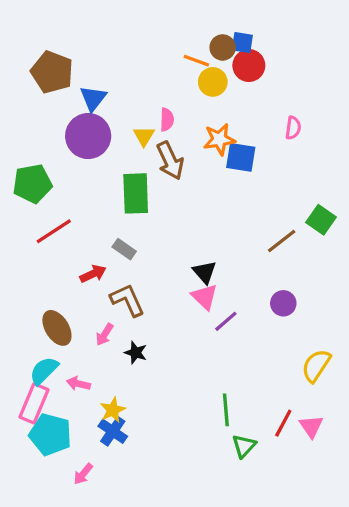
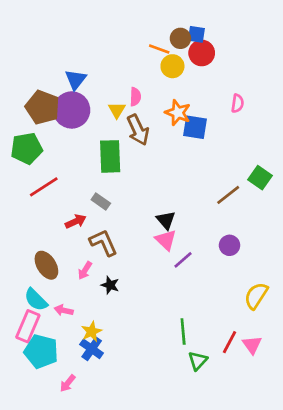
brown pentagon: (52, 72) -> (42, 107), moved
orange star: (219, 139) -> (178, 113), turned 30
cyan semicircle: (44, 371) -> (36, 300), turned -90

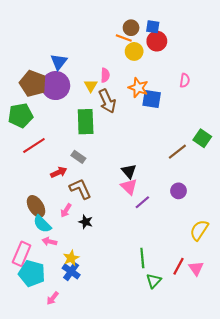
brown circle: (180, 38) -> (131, 28), moved
cyan semicircle: (36, 300) -> (42, 224), moved

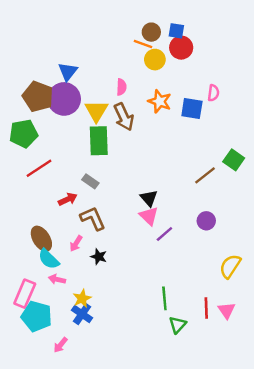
yellow triangle: (91, 86) -> (96, 111), moved, size x1.5
blue square: (152, 99) -> (192, 109), moved
red line: (179, 266) -> (206, 308), turned -30

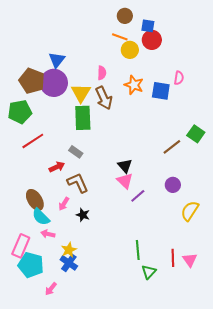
brown circle: (151, 32) -> (125, 16), moved
yellow semicircle: (230, 266) -> (190, 211), moved

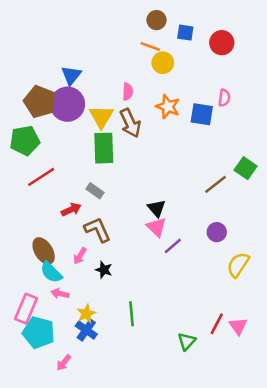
red circle: (152, 40) -> (222, 43), moved
green line: (138, 250) -> (131, 314), moved
red line: (173, 258) -> (217, 324), turned 30

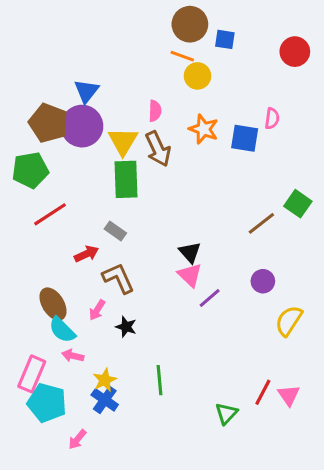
brown circle: (157, 20) -> (190, 24), size x1.5
red circle: (222, 43) -> (295, 52), moved

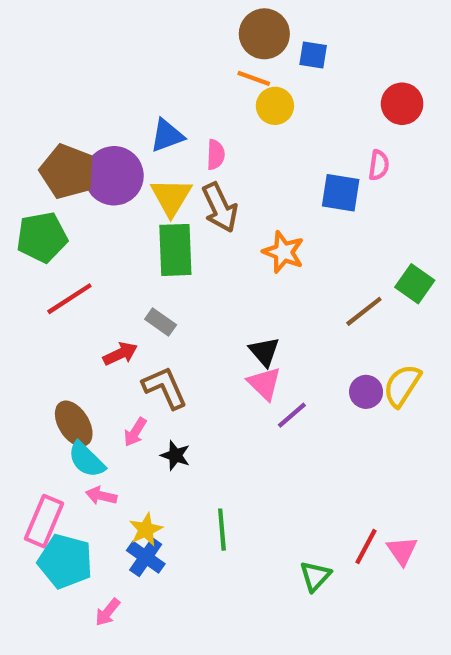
red circle: (295, 52) -> (402, 104), moved
blue triangle: (86, 91) -> (167, 136), moved, turned 32
orange star: (204, 129) -> (283, 252), moved
yellow semicircle: (289, 321) -> (402, 386), moved

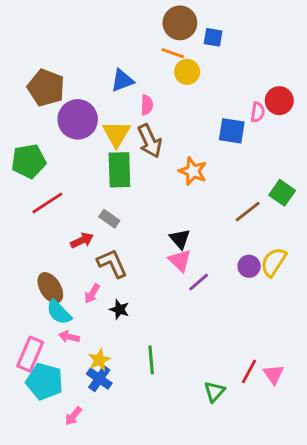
red circle: (402, 104) -> (279, 101), moved
blue triangle: (167, 136) -> (122, 80), moved
brown pentagon: (67, 172) -> (46, 88), moved

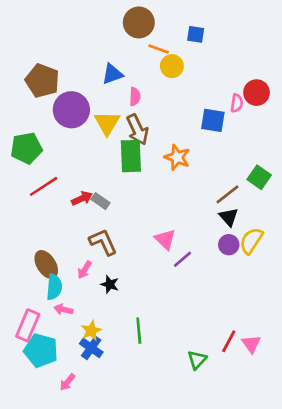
brown circle: (180, 23) -> (139, 22), moved
green rectangle: (119, 170) -> (131, 156), moved
black triangle: (180, 239) -> (229, 217), moved
red arrow: (82, 240) -> (82, 198), moved
cyan semicircle: (59, 312) -> (54, 287), turned -130

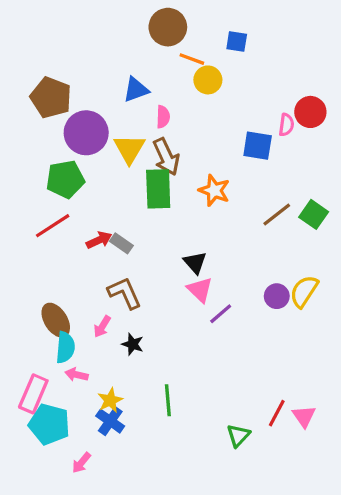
green pentagon: (26, 148) -> (65, 179), moved
brown line: (227, 194) -> (277, 214), moved
black triangle: (229, 217) -> (195, 263), moved

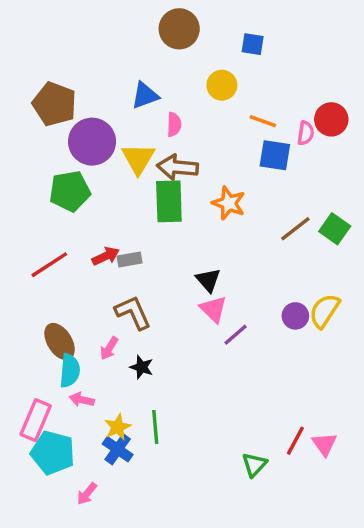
orange line: (192, 59) -> (263, 121), moved
brown arrow: (166, 157) -> (177, 167), turned 120
red line: (53, 226) -> (49, 265), moved
gray rectangle: (121, 243) -> (130, 260), turned -45
green line: (168, 400) -> (155, 427), moved

